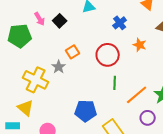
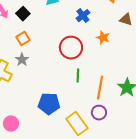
orange square: (73, 52) -> (23, 39), moved
orange line: (137, 95) -> (100, 88), turned -40
purple circle: (148, 118) -> (99, 113), moved

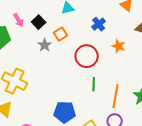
orange square: (23, 39) -> (61, 34), moved
gray star: (22, 60) -> (45, 45), moved

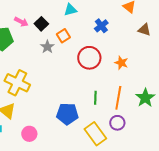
pink arrow: (19, 20) -> (21, 22), turned -32
orange star: (119, 46) -> (121, 63), moved
green line: (94, 84) -> (95, 98), moved

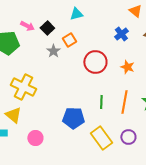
blue cross: (101, 26) -> (121, 34), moved
purple circle: (117, 123) -> (128, 137), moved

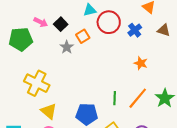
red circle: (95, 62) -> (109, 22), moved
orange line: (124, 102) -> (138, 98), turned 30
yellow triangle: (13, 115) -> (49, 111), moved

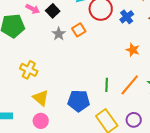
orange square: (83, 36) -> (79, 30), moved
yellow cross: (37, 83) -> (29, 70), size x0.7

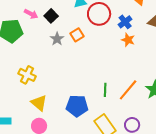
orange star: (133, 50) -> (128, 40), moved

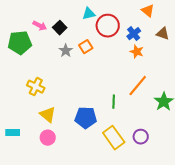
orange line: (128, 90) -> (138, 86), moved

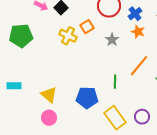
green pentagon: (20, 43) -> (21, 36), moved
gray star: (66, 51) -> (112, 40), moved
yellow cross: (36, 87) -> (68, 36), moved
cyan rectangle: (13, 133) -> (14, 86), moved

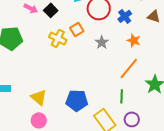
orange star: (138, 32) -> (134, 40), moved
green line: (115, 82) -> (122, 96), moved

